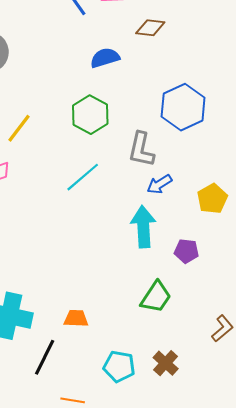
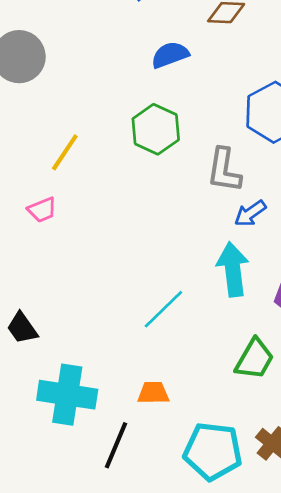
cyan line: (83, 177) -> (163, 309), moved
cyan pentagon: (119, 366) -> (213, 451), size x1.4

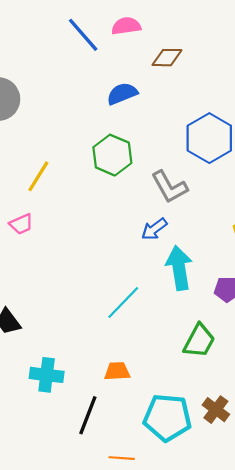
gray L-shape: (224, 170) -> (169, 187), turned -36
blue arrow: (250, 213) -> (154, 229), moved
cyan cross: (67, 395) -> (47, 375), size x0.7

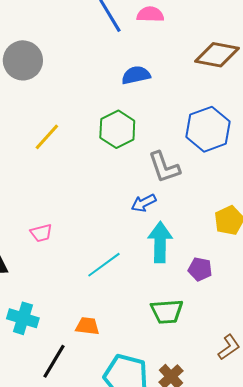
brown diamond: (167, 58) -> (217, 55), moved, size x1.5
pink trapezoid: (21, 224) -> (41, 233), moved
green trapezoid: (199, 341) -> (167, 312), turned 48

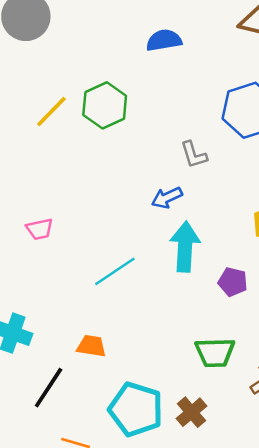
green hexagon: (117, 129) -> (105, 105), moved
gray L-shape: (164, 167) -> (194, 155), size x0.7
green trapezoid: (167, 312) -> (215, 353), moved

